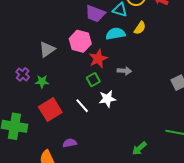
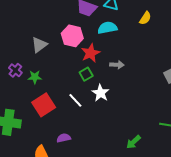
yellow semicircle: (140, 28) -> (145, 18), moved
white star: (107, 99) -> (100, 93), turned -30

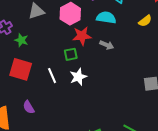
gray arrow: (117, 65) -> (107, 45), moved
red square: (44, 105) -> (21, 69), turned 30
purple semicircle: (64, 138) -> (29, 107), turned -128

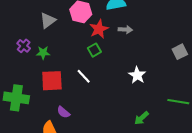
white star: (78, 77) -> (137, 75), moved
purple semicircle: (29, 107) -> (63, 112), moved

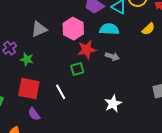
purple semicircle: (63, 112) -> (34, 114), moved

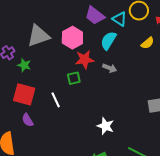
gray triangle: (39, 29) -> (38, 36), size x1.4
cyan semicircle: (109, 29) -> (108, 41), turned -66
white star: (113, 104) -> (106, 126), moved, turned -30

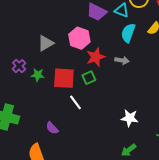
gray triangle: (38, 36) -> (46, 43), size x0.7
cyan semicircle: (108, 41) -> (128, 33), moved
red square: (24, 94) -> (64, 78), moved

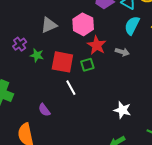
red star: (96, 57) -> (97, 45), turned -30

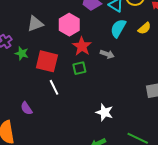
green square: (87, 65) -> (79, 68), moved

